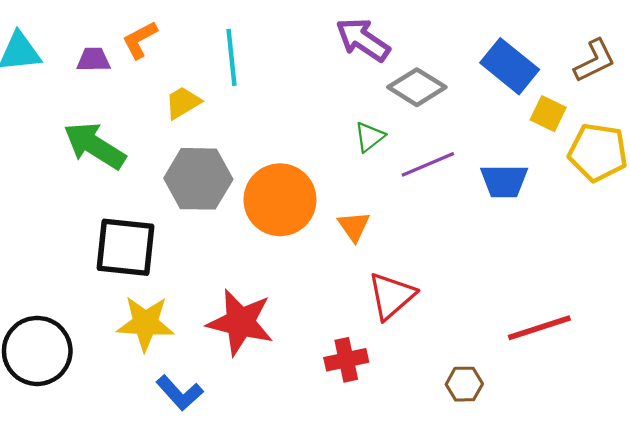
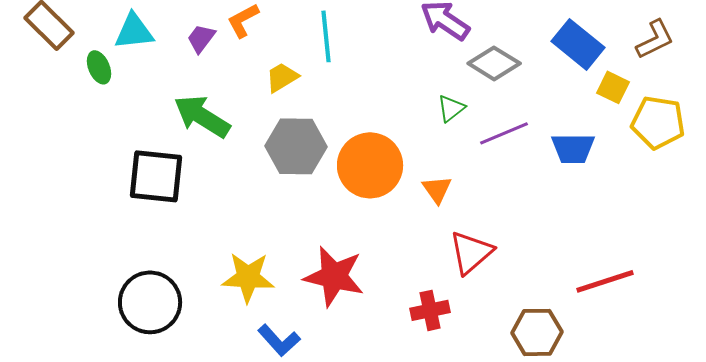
purple trapezoid: (93, 60) -> (201, 38), turned -52
black square: (125, 247) -> (156, 176), moved
brown hexagon: (464, 384) -> (537, 332), size x1.5

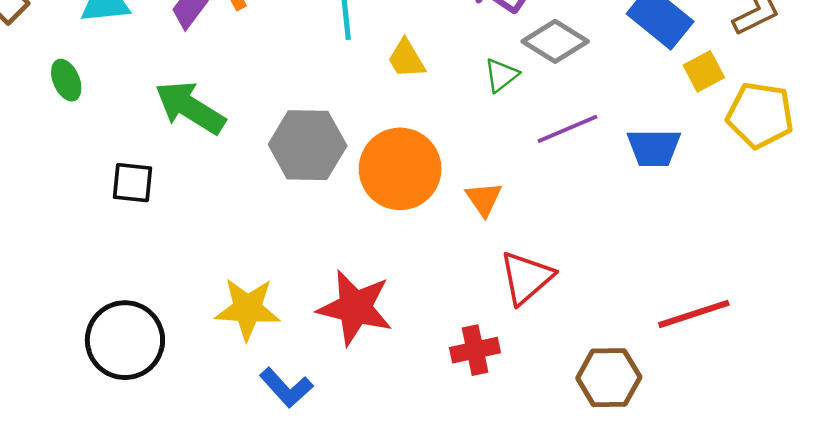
green ellipse: (99, 67) -> (66, 80), moved
yellow trapezoid: (282, 77) -> (406, 59), moved, turned -90
yellow square: (613, 87) -> (704, 71), turned 36
green triangle: (451, 108) -> (501, 75), moved
black square: (156, 176) -> (132, 183), size x0.6

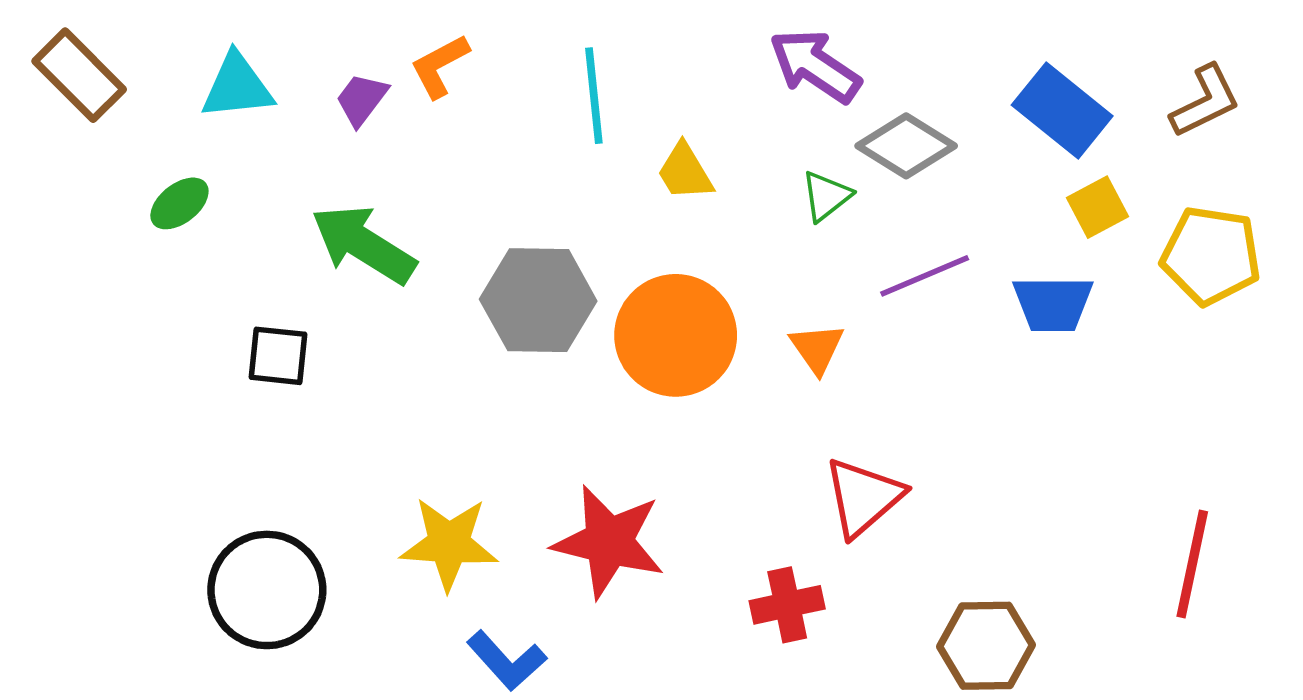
yellow square: (704, 71) -> (1097, 207), moved
green ellipse: (66, 80) -> (179, 203), turned 75
orange triangle: (484, 199) -> (817, 348), moved
red line: (694, 314) -> (1192, 564), moved, turned -60

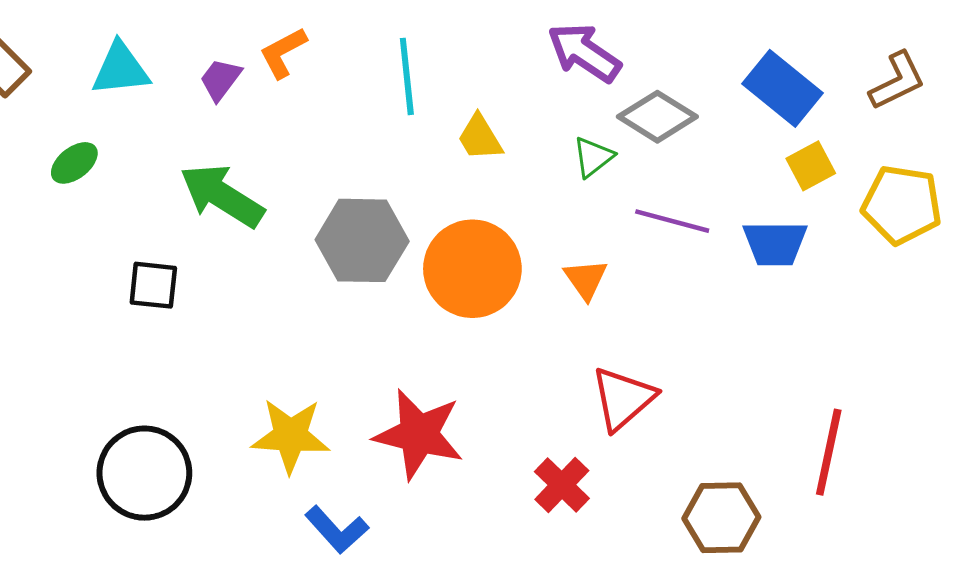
purple line: (925, 276) -> (672, 221), turned 38
red line: (1192, 564) -> (829, 452), moved
red cross: (787, 605) -> (562, 485), turned -34

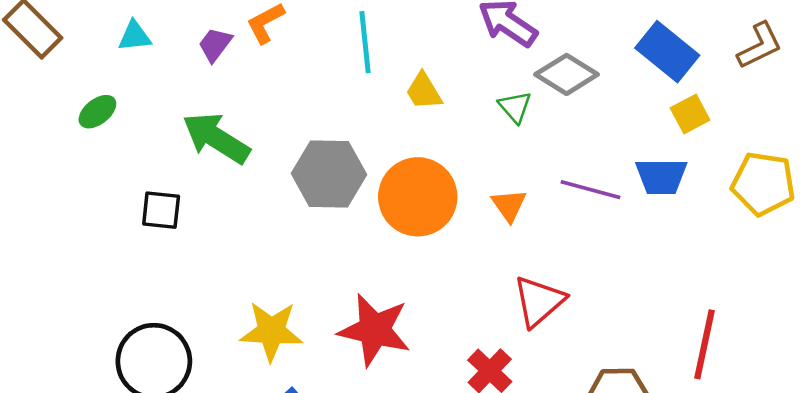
cyan triangle: (121, 69) -> (135, 36), size x0.7
green triangle: (593, 157) -> (515, 107), turned -33
yellow pentagon: (902, 205) -> (763, 184), moved
purple line: (672, 221) -> (591, 190), moved

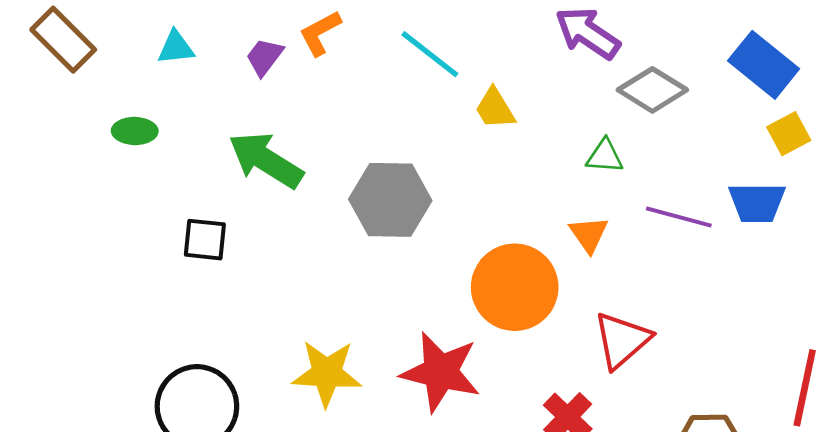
cyan line: (365, 42) -> (430, 54), turned -46
green triangle: (515, 107) -> (605, 156), moved, turned -45
green ellipse: (97, 112) -> (135, 131), turned 39
orange circle: (418, 197) -> (515, 287), moved

